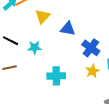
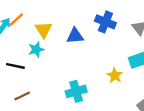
cyan star: (35, 48) -> (36, 49), moved
blue cross: (91, 48) -> (105, 22), moved

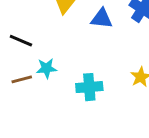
cyan star: (36, 49) -> (47, 68), moved

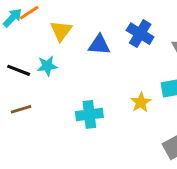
cyan star: (47, 68) -> (47, 66), moved

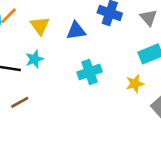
yellow star: (141, 102) -> (135, 84), moved, turned 30
cyan cross: (89, 114) -> (89, 72), moved

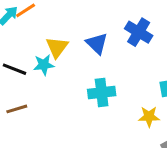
yellow triangle: (40, 26) -> (57, 47), moved
blue triangle: (76, 31) -> (97, 43), turned 40

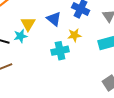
yellow star: (149, 117) -> (74, 35), moved

